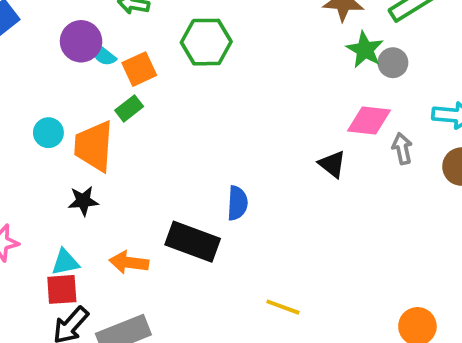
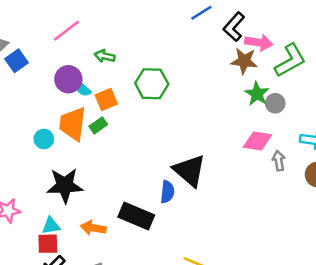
orange trapezoid: (94, 146) -> (73, 124), moved
black triangle: (332, 164) -> (190, 170), moved, size x1.8
black star: (83, 201) -> (65, 186), size x1.8

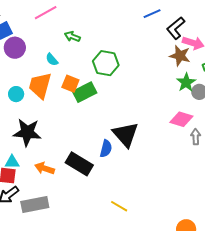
purple circle: (68, 79) -> (15, 48), moved
orange square: (106, 100) -> (70, 84), moved, turned 36
green rectangle: (98, 125) -> (85, 92), moved, size x1.6

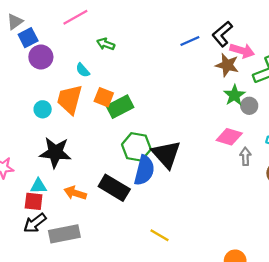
blue line: (152, 14) -> (190, 41), moved
green hexagon: (106, 63) -> (136, 147), moved
blue semicircle: (106, 149) -> (144, 170), size x1.5

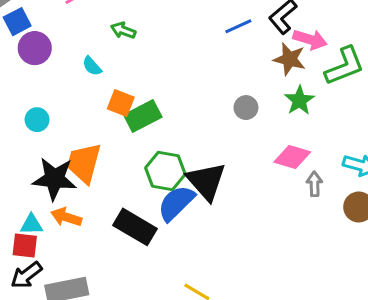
orange trapezoid: (70, 99) -> (84, 163), moved
gray circle: (249, 106) -> (246, 108), moved
blue semicircle: (144, 170) -> (176, 203), turned -148
orange arrow: (75, 193) -> (66, 217), moved

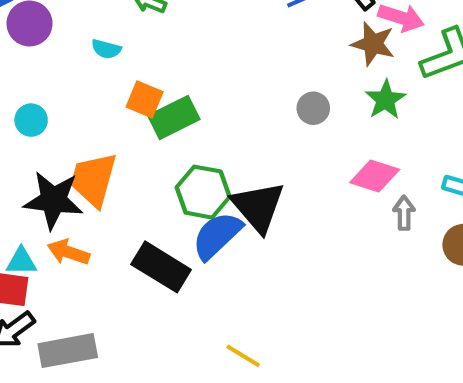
cyan semicircle: (92, 66) -> (106, 49), turned -35

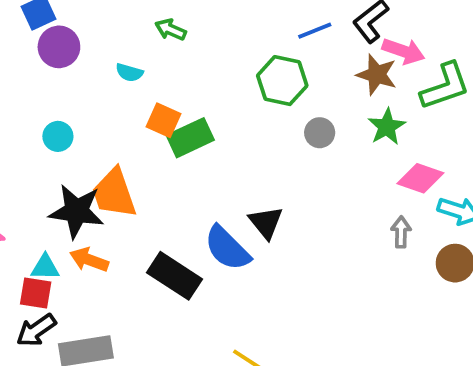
pink diamond: (375, 176) -> (420, 178), moved
orange trapezoid: (93, 180) -> (114, 193), turned -36
green hexagon: (203, 192) -> (282, 81), moved
black triangle: (258, 207) -> (266, 223), size x0.7
blue semicircle: (217, 236) -> (227, 248), turned -93

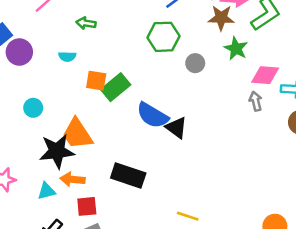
gray arrow: (401, 232) -> (256, 101), moved
blue semicircle: (227, 248) -> (153, 115), moved
red square: (36, 293) -> (87, 206), moved

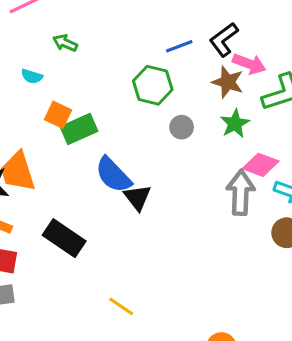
gray arrow: (256, 101) -> (241, 193), size x1.8

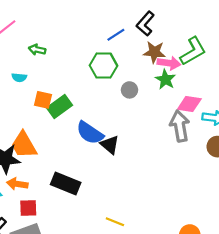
pink arrow: (249, 64) -> (169, 63), moved

